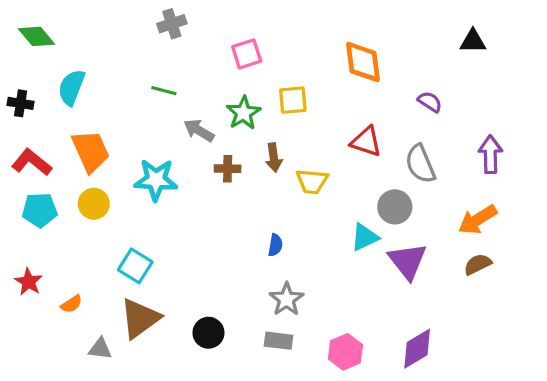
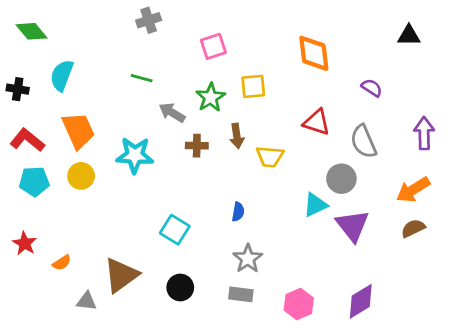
cyan square: (135, 266) -> (175, 230), moved

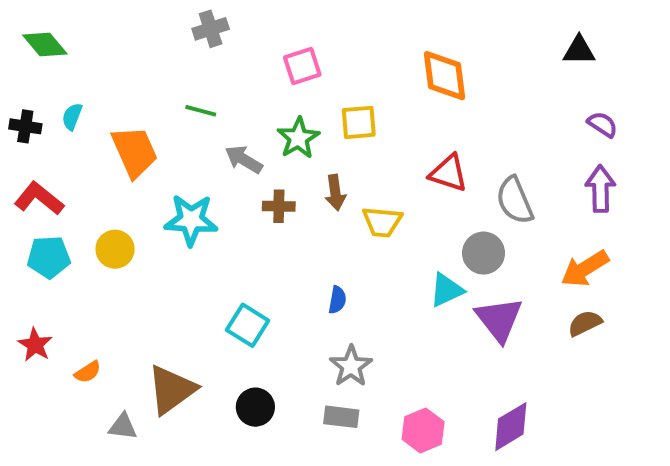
cyan semicircle: (62, 75) -> (72, 117), moved, size x0.6
purple semicircle: (372, 88) -> (602, 124), moved
orange trapezoid: (78, 130) -> (135, 152), moved

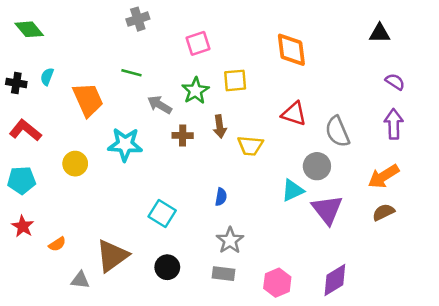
cyan pentagon: (49, 257) -> (21, 180), moved

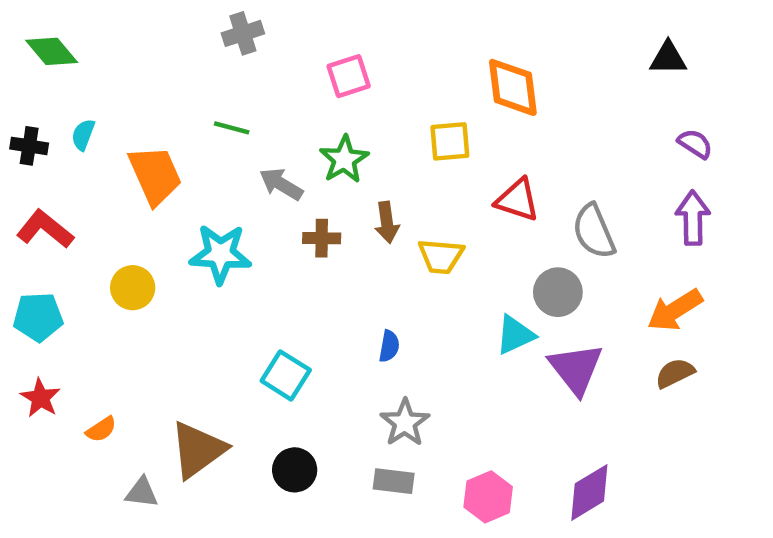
yellow square: (235, 80) -> (450, 141), moved

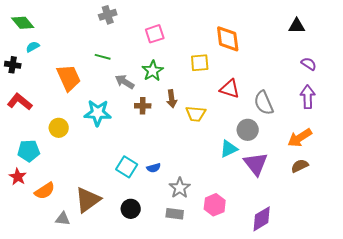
cyan semicircle: (83, 135) -> (33, 47), moved, turned 40
cyan pentagon: (38, 317) -> (29, 151), moved
blue semicircle: (389, 346) -> (154, 168), moved, turned 64
orange semicircle: (101, 429) -> (45, 191), size x1.5
pink hexagon: (488, 497) -> (215, 205), moved

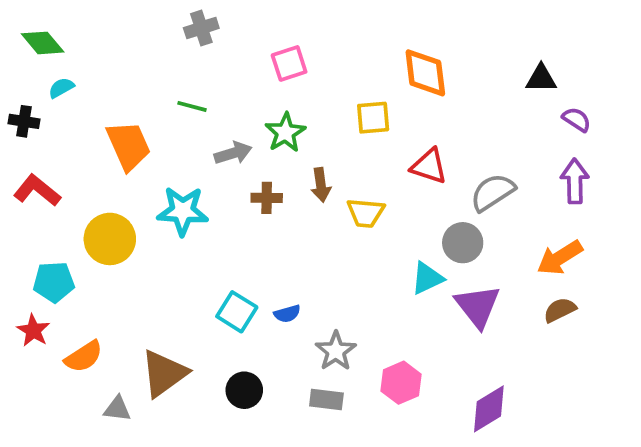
black triangle: (297, 26) -> (541, 78), moved
gray arrow: (125, 82) -> (233, 153), turned 132
gray semicircle: (264, 103) -> (493, 192), turned 80
yellow circle: (59, 128) -> (110, 239), size x1.4

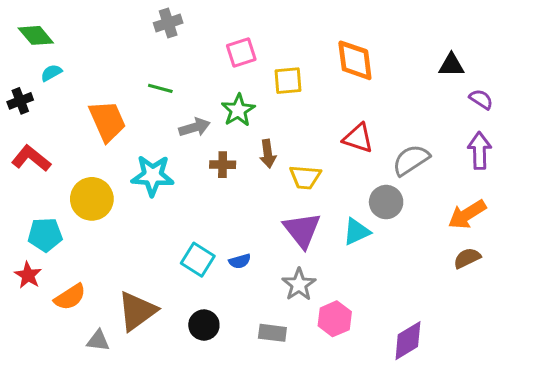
yellow square: (373, 118) -> (288, 81), moved
black cross: (24, 121) -> (20, 101), turned -30
purple triangle: (478, 306) -> (302, 230), moved
gray star: (336, 351) -> (299, 285), moved

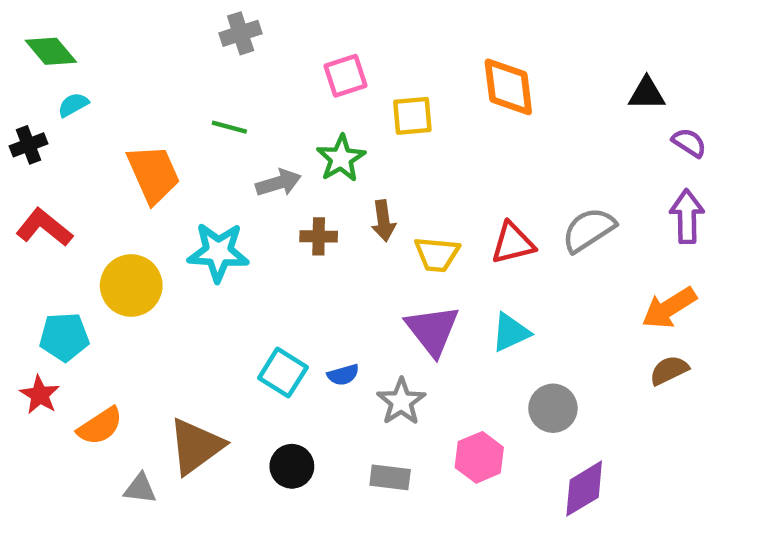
red triangle: (358, 138) -> (513, 243), moved, turned -32
gray circle: (386, 202) -> (553, 408), moved
gray star: (299, 285) -> (401, 402), moved

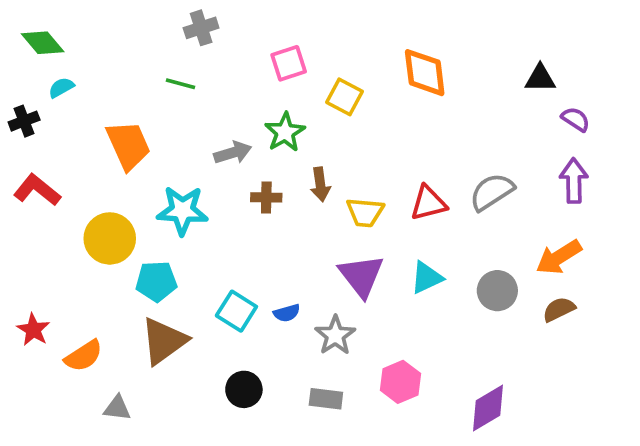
yellow square: (412, 116) -> (345, 97), turned 33
green line: (229, 127) -> (181, 84), moved
cyan pentagon: (64, 337) -> (156, 281), moved
gray circle: (553, 408) -> (497, 291), moved
brown triangle: (196, 446) -> (164, 341), moved

